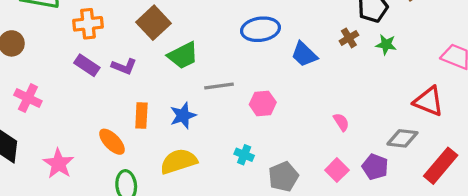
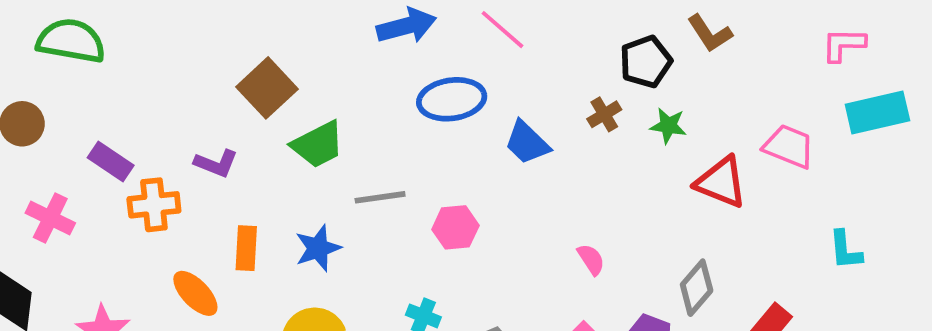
orange cross: (88, 24) -> (154, 205), moved
purple rectangle: (87, 65) -> (111, 161), moved
red triangle: (429, 101) -> (721, 182), moved
gray diamond: (402, 138) -> (697, 288), turned -56

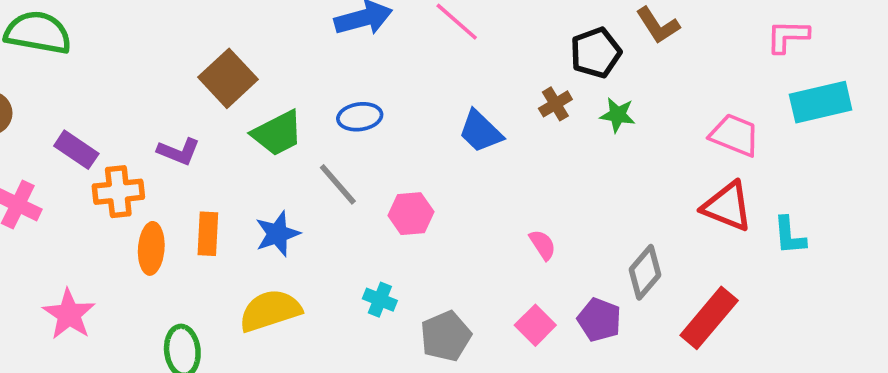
blue ellipse: (452, 99) -> (360, 117), moved, size x0.7
red triangle: (721, 182) -> (727, 206), moved
gray line: (380, 197) -> (338, 184), turned 57
orange ellipse: (195, 293) -> (151, 248), moved, turned 48

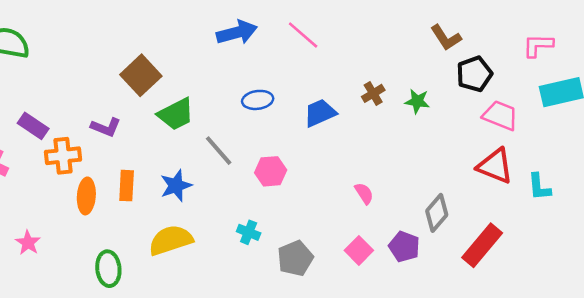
black pentagon: (596, 53) -> (474, 74), moved
blue ellipse: (360, 117) -> (258, 100), moved
blue trapezoid: (480, 131) -> (320, 113), turned 112
pink star: (69, 314) -> (28, 243), size x0.7

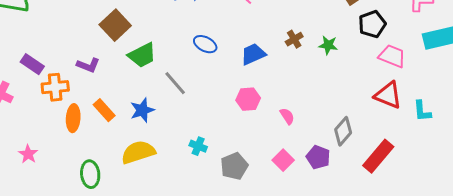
blue ellipse: (258, 100) -> (205, 44), turned 35
pink hexagon: (271, 171) -> (248, 99), moved
orange rectangle: (127, 186) -> (104, 110), turned -45

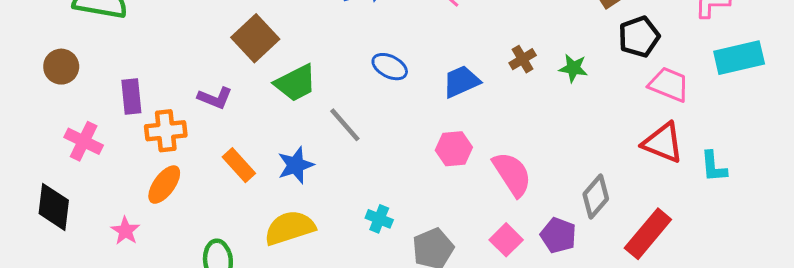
purple rectangle: (32, 64) -> (131, 96), turned 50
pink semicircle: (287, 116) -> (512, 174), size x1.8
orange ellipse: (73, 118) -> (164, 185), moved, turned 32

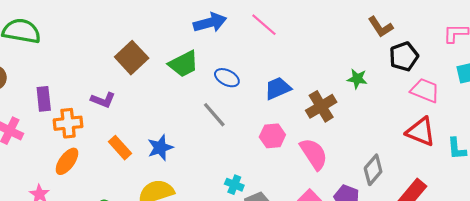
brown cross: (523, 59) -> (321, 106), moved, size x1.6
green trapezoid: (296, 83) -> (183, 64), moved
gray line: (345, 125) -> (214, 115), moved
cyan cross: (379, 219) -> (234, 185), moved

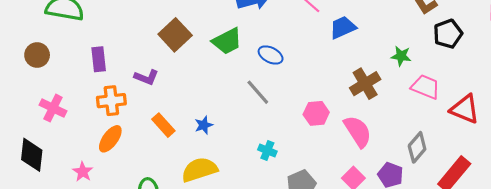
blue trapezoid: (278, 88) -> (343, 27), moved
pink trapezoid: (425, 90) -> (426, 87), moved
purple rectangle: (44, 99) -> (99, 59), moved
blue star: (160, 148) -> (204, 125), size x0.7
cyan cross: (234, 185) -> (267, 151), moved

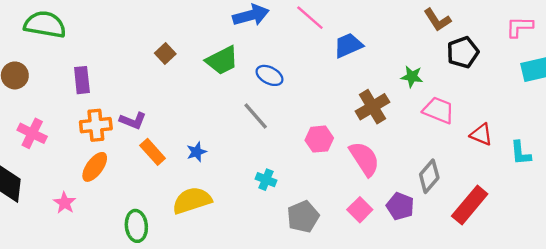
brown square: (175, 35) -> (165, 53), size x0.6
purple L-shape: (146, 77) -> (133, 121), moved
red triangle: (465, 109) -> (481, 134), size x0.7

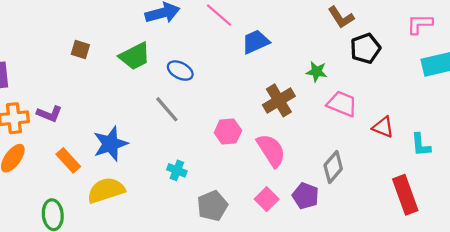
brown square: (165, 53) -> (80, 49), turned -30
orange rectangle: (153, 152) -> (68, 160), moved
blue star: (197, 152) -> (110, 144), size x1.8
red rectangle: (470, 205) -> (405, 195), moved, turned -60

